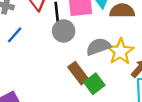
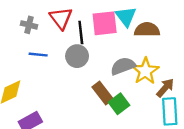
gray circle: (64, 31) -> (77, 56), moved
blue line: (15, 35) -> (38, 55), turned 54

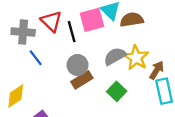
gray cross: (29, 25) -> (23, 32), size x1.5
blue line: (38, 55) -> (36, 58), turned 56
gray circle: (77, 56) -> (78, 65), moved
brown rectangle: (103, 93) -> (82, 80), moved, turned -75

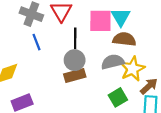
brown semicircle: (132, 20) -> (124, 39), moved
black line: (72, 32) -> (75, 38), moved
green square: (117, 91) -> (118, 97), moved

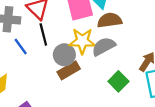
black line: (75, 38) -> (43, 34), moved
yellow star: (133, 69) -> (82, 41), moved, turned -30

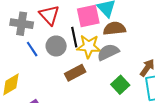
black line: (43, 34) -> (74, 37), moved
gray circle: (64, 55) -> (56, 46), moved

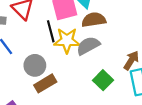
gray circle: (56, 46) -> (35, 65), moved
brown rectangle: (75, 73) -> (45, 83), moved

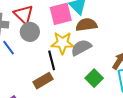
black line: (51, 31) -> (52, 60), moved
gray circle: (35, 65) -> (30, 32), moved

